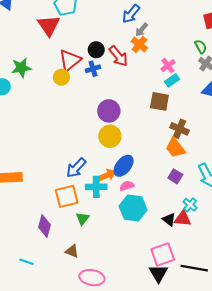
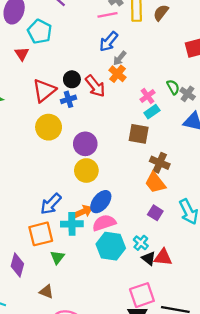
red triangle: (49, 26) -> (22, 54), size x0.6
green semicircle: (201, 47) -> (173, 87), moved
yellow circle: (61, 77) -> (49, 127), moved, size x1.5
pink semicircle: (127, 186) -> (104, 223), size x1.5
cyan cross: (190, 205) -> (141, 243), moved

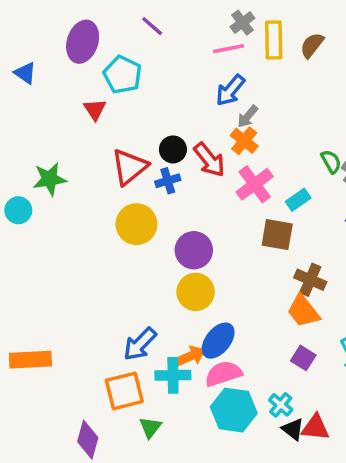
pink cross: (148, 96) -> (255, 184), moved, size x1.5

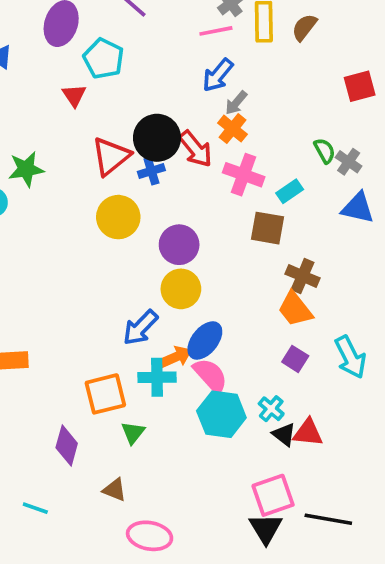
black circle: (173, 149) -> (157, 138), size x1.6
pink cross: (255, 184) -> (244, 175), turned -33
blue arrow: (140, 344) -> (140, 328), moved
pink semicircle: (223, 374) -> (210, 376), turned 66

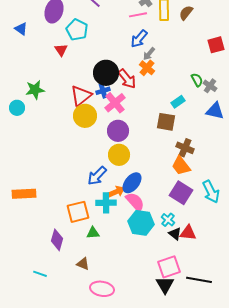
red triangle: (111, 156) -> (81, 96), moved
pink cross: (244, 175) -> (115, 103), moved, turned 30
purple square: (295, 359) -> (181, 193), size x1.6
green triangle: (133, 433) -> (93, 233), turned 48

